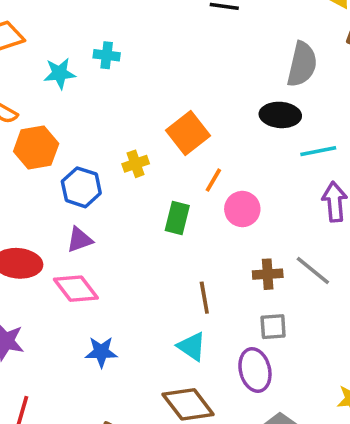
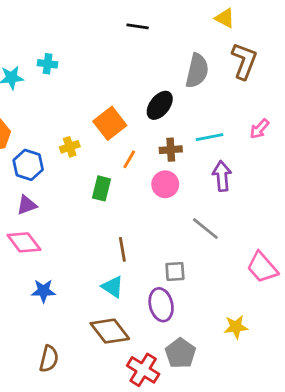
black ellipse: (280, 115) -> (160, 105), moved, turned -56
pink circle: (242, 209) -> (165, 184), moved
brown cross: (268, 274) -> (171, 150), moved

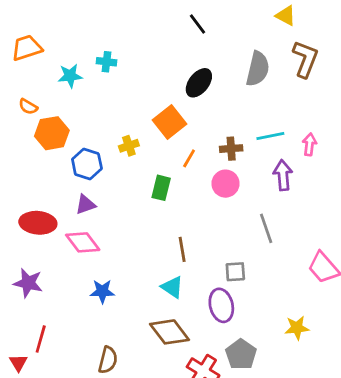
black line: (138, 26) -> (198, 24), turned 45
black ellipse: (160, 105) -> (199, 83), moved
pink arrow: (259, 129) -> (309, 144), moved, turned 145
gray line: (205, 229) -> (266, 228), turned 32

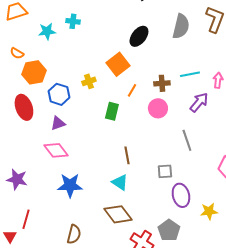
purple arrow: (283, 175) -> (199, 102), turned 45
red ellipse: (38, 223) -> (24, 107), moved, turned 65
blue star: (102, 291) -> (70, 185), size x1.4
purple ellipse: (221, 305) -> (181, 195), moved

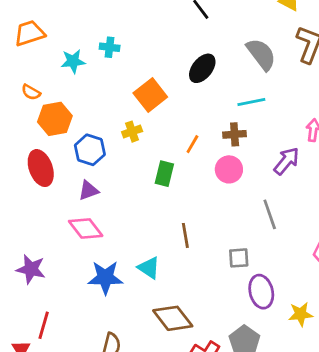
gray semicircle: (181, 26) -> (261, 54), turned -50
orange square: (118, 64) -> (150, 95), moved
cyan line: (190, 74) -> (251, 102), moved
cyan triangle: (120, 182) -> (149, 268), moved

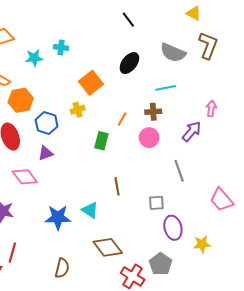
gray semicircle: (261, 54) -> (173, 53), turned 150
pink diamond: (86, 228) -> (25, 177), moved

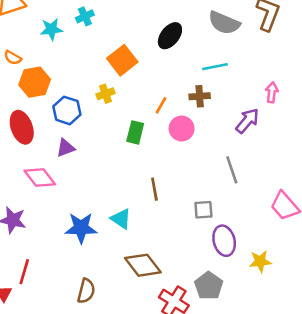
cyan cross: (61, 47) -> (85, 16), turned -32
pink circle: (149, 138) -> (182, 129), moved

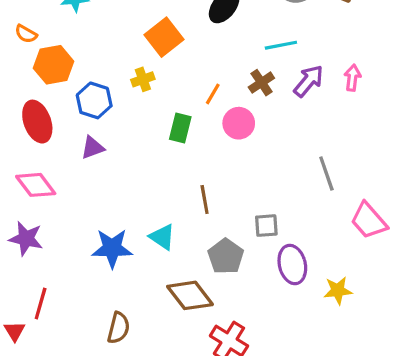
brown cross: (200, 96) -> (261, 83), turned -30
purple arrow: (247, 121) -> (309, 81), moved
gray line: (232, 170) -> (326, 174), moved
pink diamond: (40, 178) -> (36, 185), moved
gray pentagon: (209, 286) -> (226, 256), moved

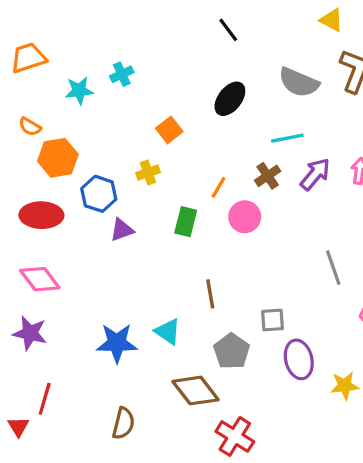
orange square: (164, 37) -> (169, 130), size x0.7
red ellipse: (37, 122) -> (41, 215), turned -69
purple triangle: (93, 148) -> (122, 230), moved

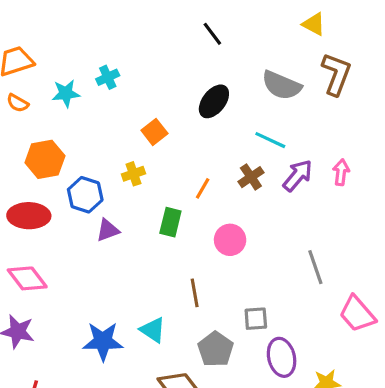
orange semicircle: (30, 127) -> (18, 103), moved
cyan line: (287, 138) -> (270, 140), turned 36
pink circle: (245, 217) -> (230, 240), moved

